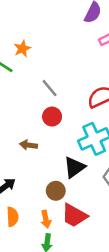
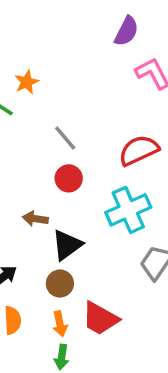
black triangle: (74, 167) -> (67, 245), moved
brown circle: (56, 191) -> (60, 284), moved

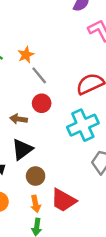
orange star: (27, 82) -> (26, 55), moved
brown arrow: (35, 219) -> (19, 119), moved
black triangle: (67, 245) -> (22, 149), moved

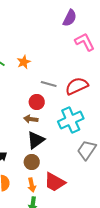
gray line: (39, 75) -> (49, 84), moved, turned -35
brown arrow: (19, 119) -> (31, 119), moved
black triangle: (22, 149) -> (36, 140), moved

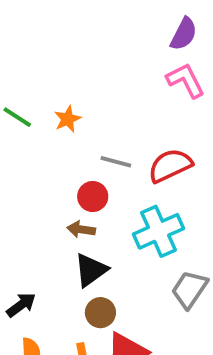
purple semicircle: (70, 18) -> (184, 34), moved
brown circle: (32, 162) -> (100, 313), moved

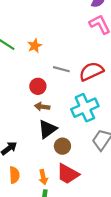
red circle: (93, 197) -> (38, 86), moved
brown circle: (100, 313) -> (62, 146), moved

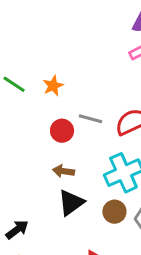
red circle: (38, 86) -> (62, 131), moved
brown circle: (62, 146) -> (114, 212), moved

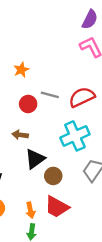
brown arrow: (64, 171) -> (20, 135), moved
brown circle: (114, 212) -> (53, 176), moved

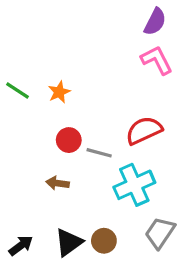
gray line: (50, 95) -> (99, 153), moved
black triangle: (35, 159) -> (69, 242), moved

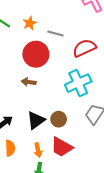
red circle: (69, 140) -> (36, 54), size x1.6
gray line: (99, 153) -> (55, 34), moved

